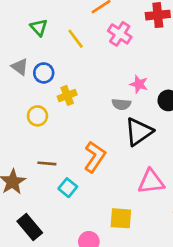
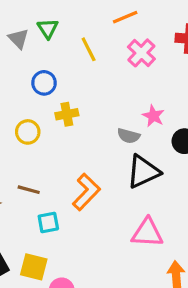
gray triangle: (20, 67) -> (18, 39), moved
cyan square: (68, 188) -> (48, 223), turned 30
yellow square: (121, 218) -> (34, 267), moved

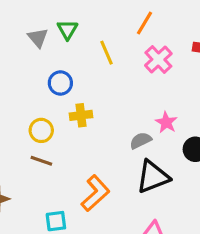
orange line: (125, 17) -> (145, 23), turned -40
gray semicircle: (129, 136) -> (141, 141), turned 135
brown line: (29, 190) -> (41, 161), moved

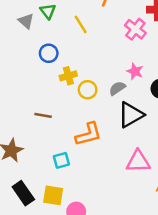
pink cross: (158, 59) -> (135, 29), moved
yellow circle: (41, 130) -> (88, 90), moved
orange L-shape: (95, 193) -> (89, 134), turned 36

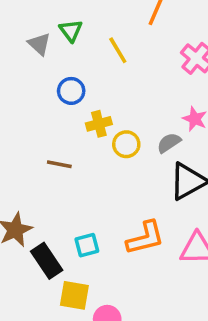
brown line: (43, 115) -> (59, 164), moved
orange L-shape: (89, 134) -> (145, 238), moved
black rectangle: (23, 193) -> (47, 261), moved

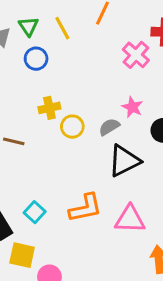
yellow line: (118, 50) -> (62, 28), moved
blue circle: (71, 91) -> (36, 59), moved
cyan square: (87, 245) -> (35, 212), turned -35

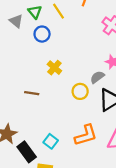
yellow cross: (49, 108) -> (54, 68), turned -32
yellow circle: (72, 127) -> (80, 91), moved

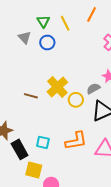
gray triangle: (16, 21) -> (24, 38), moved
yellow cross: (54, 68) -> (57, 87), moved, size x1.5
cyan square: (51, 141) -> (43, 142), turned -32

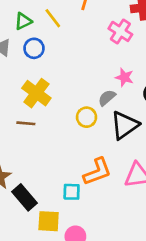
green triangle: (43, 21) -> (23, 21), turned 48
yellow cross: (57, 87) -> (36, 93), moved
cyan square: (43, 142) -> (72, 192), moved

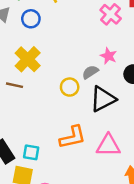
cyan square: (72, 192) -> (31, 152), moved

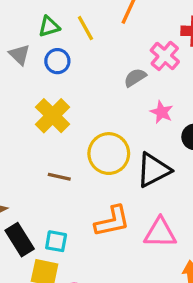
gray semicircle: (90, 72) -> (135, 77), moved
brown line: (14, 85) -> (59, 177), moved
yellow circle: (70, 87) -> (109, 154), size x1.6

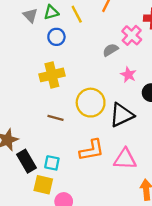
gray triangle: (19, 55) -> (30, 15), moved
yellow cross: (53, 116) -> (52, 75), turned 30

